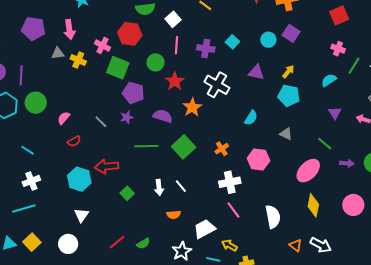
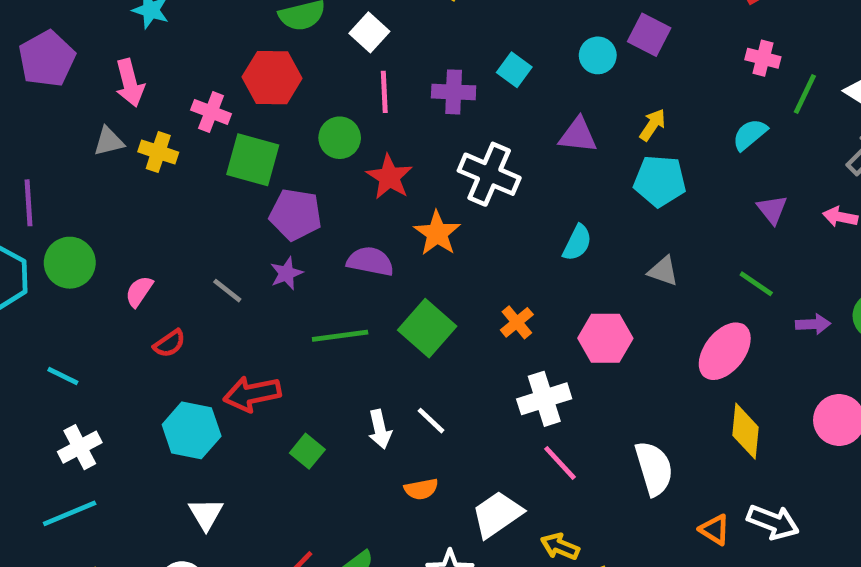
purple pentagon: (33, 29) -> (47, 59), moved, turned -30

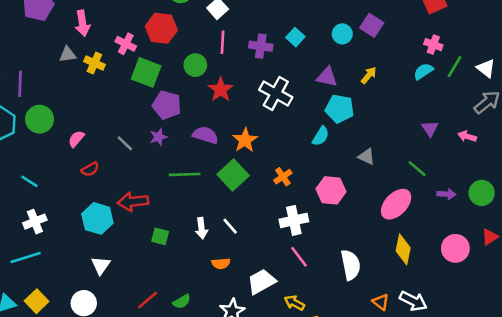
cyan semicircle: (750, 134) -> (423, 71), moved
cyan pentagon: (660, 181) -> (340, 109), moved
orange star: (437, 233) -> (245, 140), moved
green square: (307, 451) -> (160, 236), turned -30

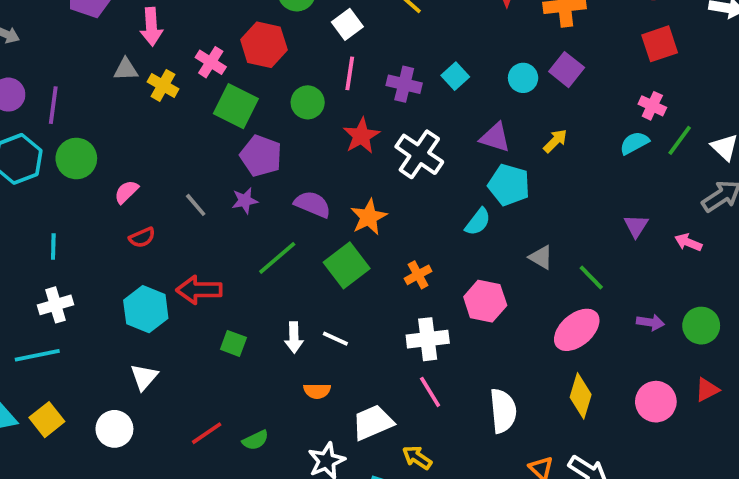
red star: (221, 90) -> (361, 136), moved
green line: (417, 169) -> (591, 277), moved
green line: (185, 174) -> (277, 258), turned -44
cyan line: (29, 181) -> (53, 246), turned 54
white line: (230, 226) -> (335, 339), turned -30

